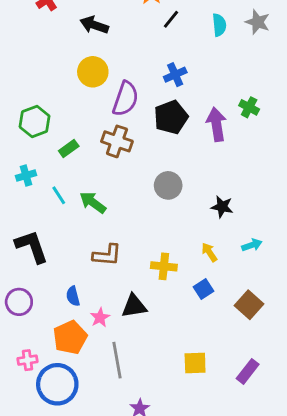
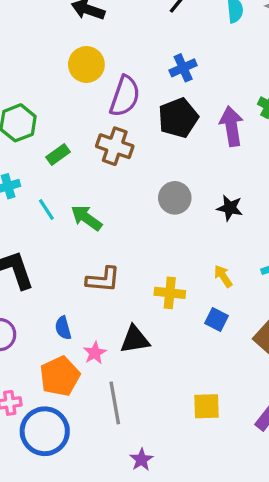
black star: (222, 207) -> (230, 208), moved
blue square: (204, 289) -> (216, 320), turned -30

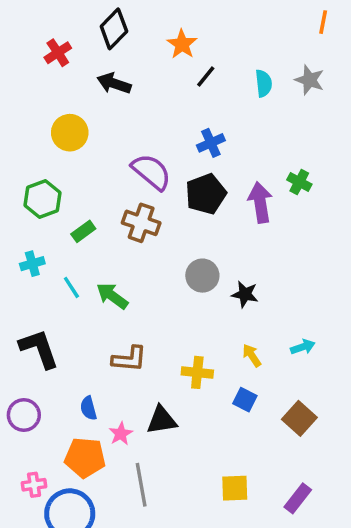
yellow circle: (86, 64) -> (70, 133), moved
purple semicircle: (125, 96) -> (151, 172), turned -69
black star: (230, 208) -> (245, 294), moved
orange pentagon: (60, 376) -> (85, 458), turned 30

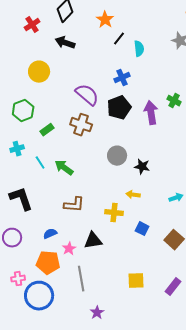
cyan semicircle: (264, 83) -> (139, 49), moved
yellow arrow: (252, 355) -> (133, 195), moved, turned -48
blue semicircle: (88, 408) -> (50, 234), turned 80

